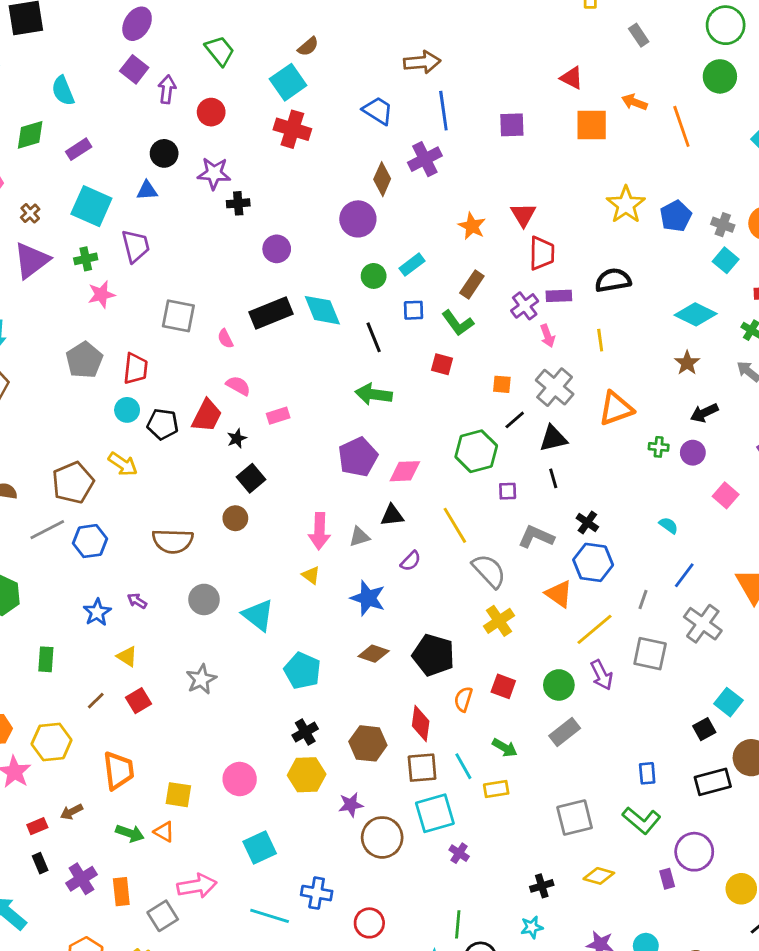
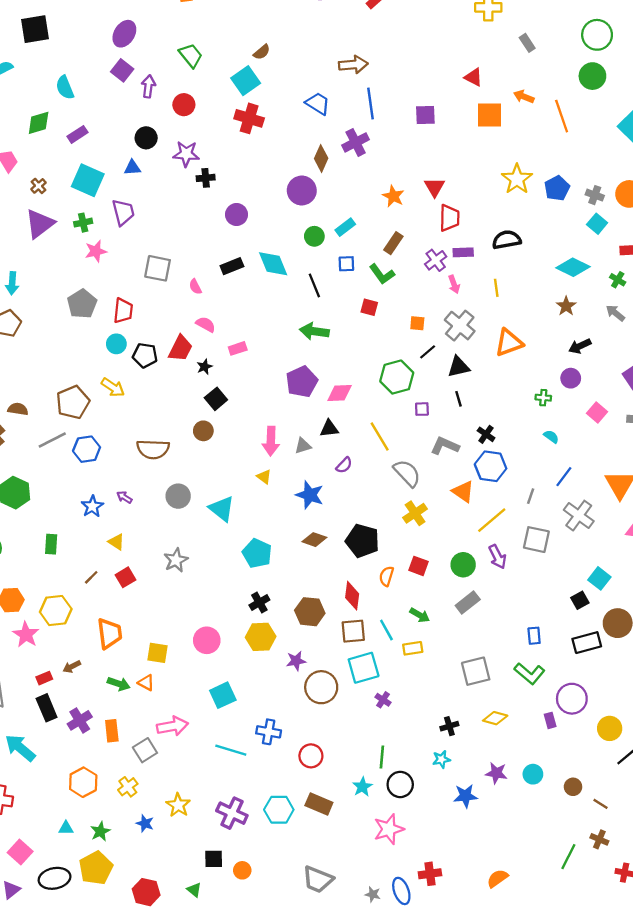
black rectangle: (271, 313) -> (232, 266), size x0.7
green cross: (659, 447) -> (543, 398), moved
black rectangle: (40, 863) -> (47, 708), size x1.6

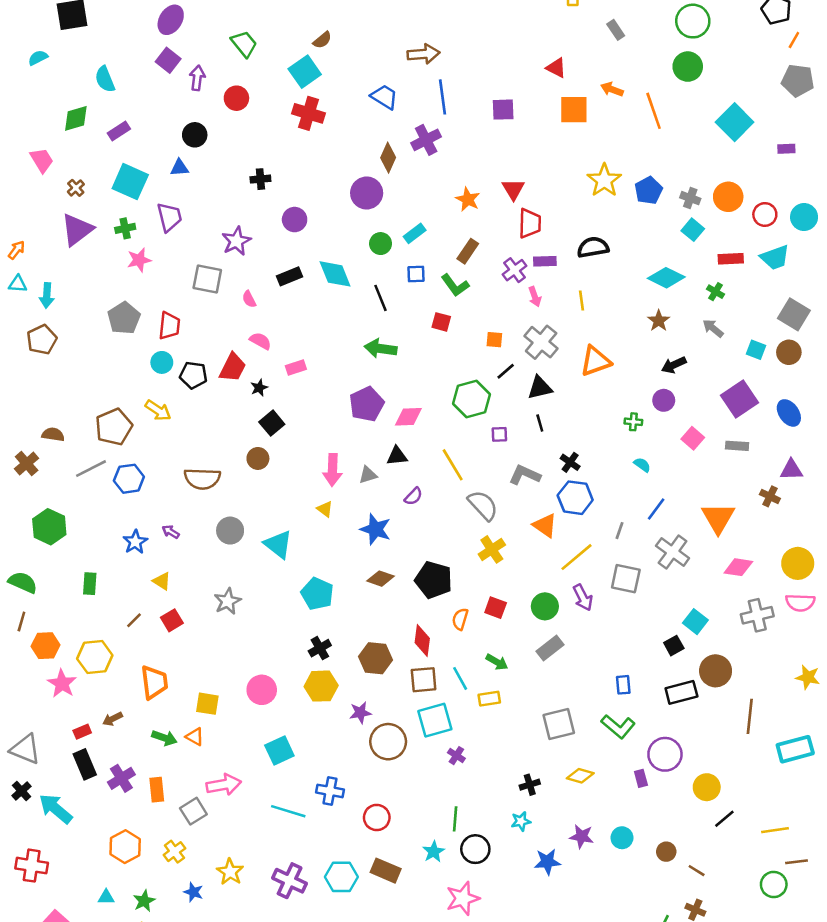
purple star: (186, 154) -> (236, 241), moved, turned -30

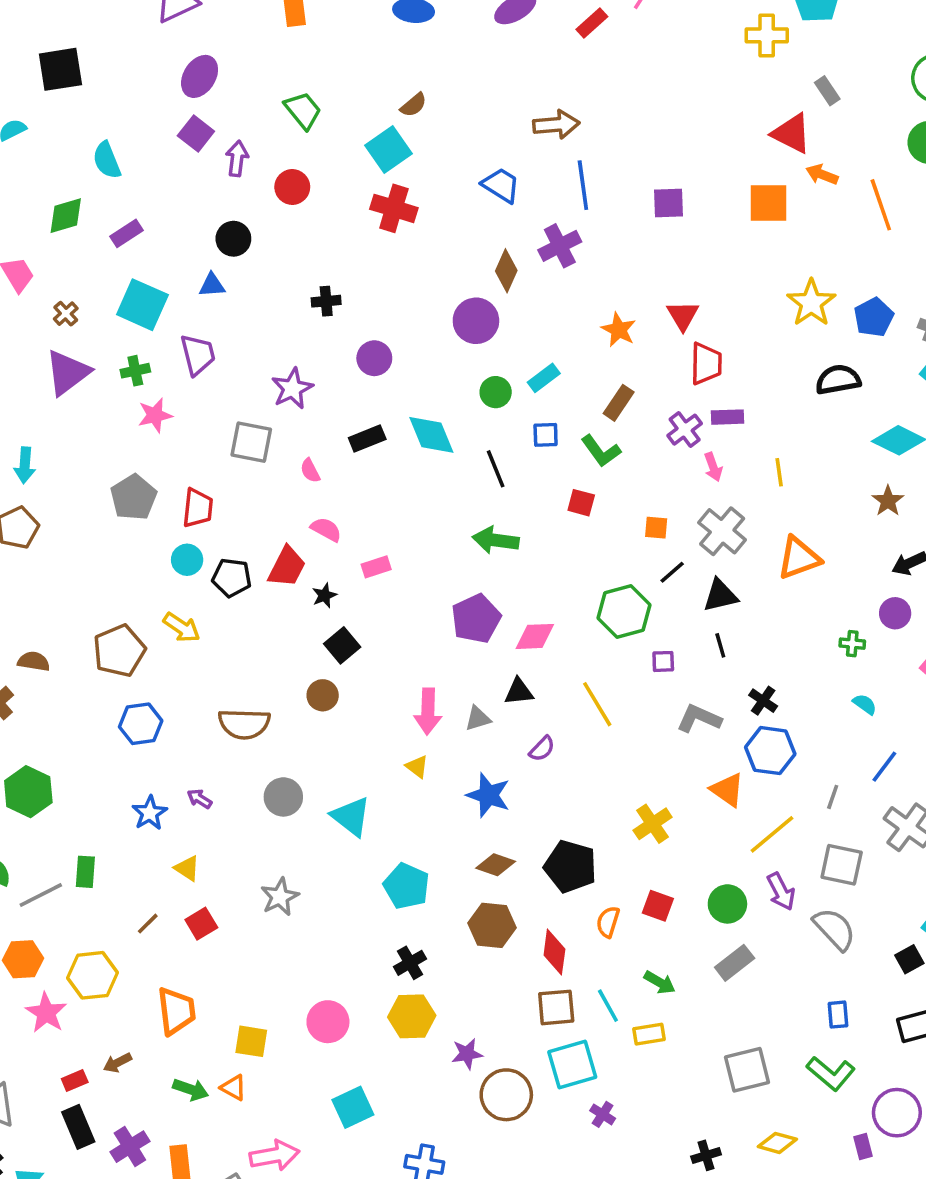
red triangle: (556, 68) -> (792, 133), moved, size x1.4
black semicircle: (593, 247) -> (838, 380), moved
gray line: (91, 469) -> (41, 895), moved
gray semicircle: (483, 505) -> (834, 929), moved
brown hexagon: (375, 658) -> (492, 925), moved

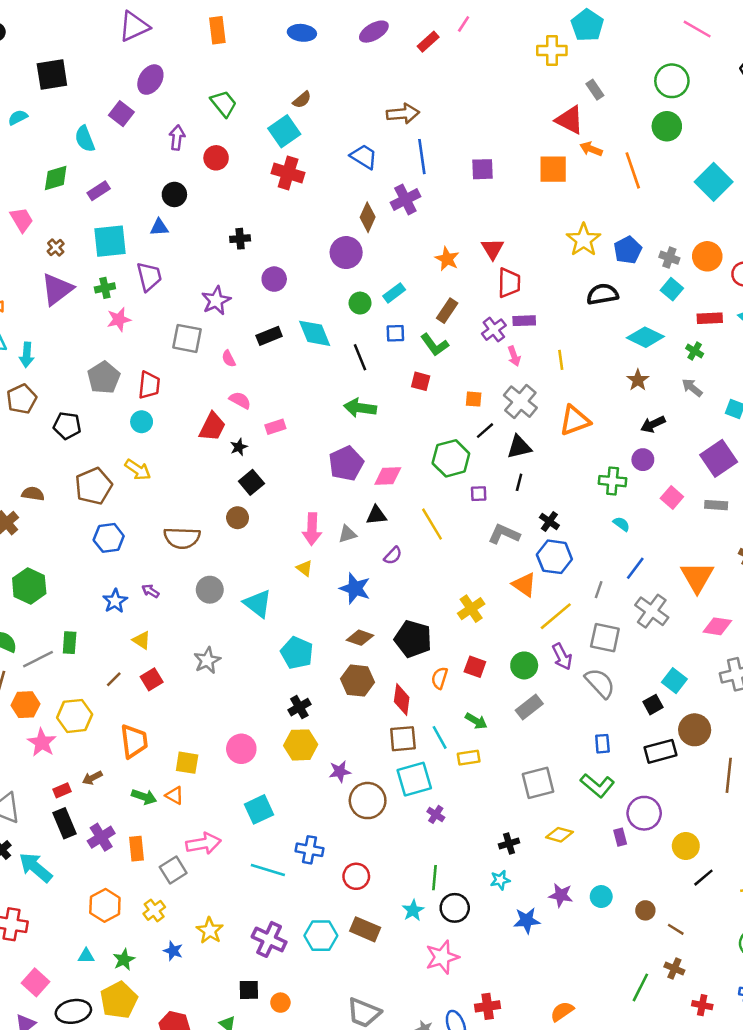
purple square: (196, 133) -> (121, 114), moved
cyan square: (142, 305) -> (110, 241), turned -30
black pentagon: (232, 578) -> (67, 426), moved
green cross: (852, 644) -> (613, 481), size x1.5
black line: (720, 645) -> (519, 482), turned 30

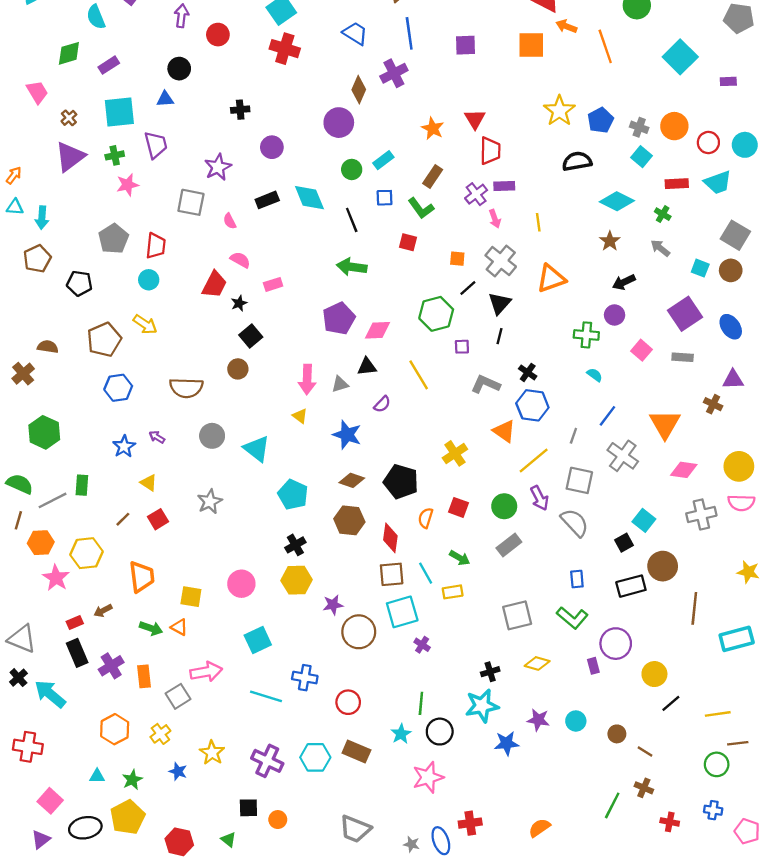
black triangle: (519, 447) -> (500, 303), turned -35
cyan star: (500, 880) -> (482, 706), size x1.8

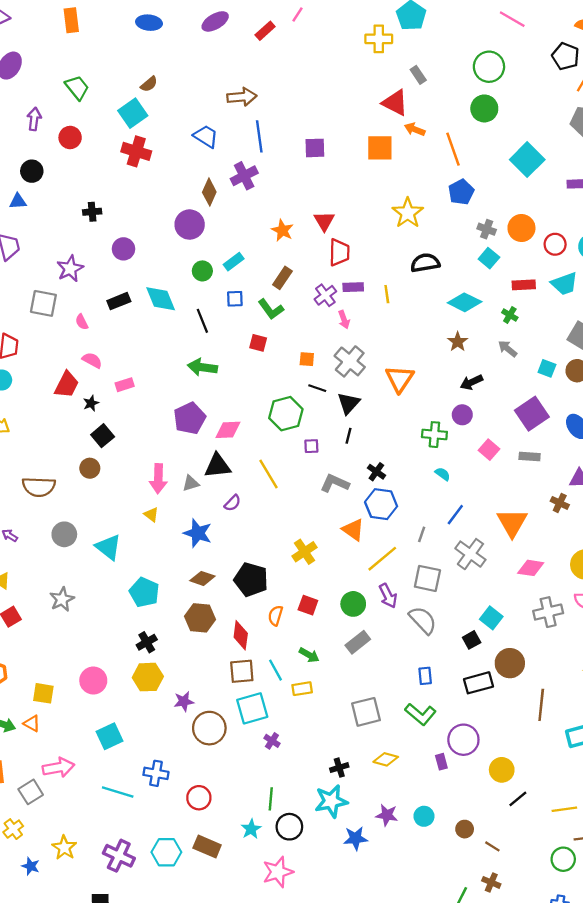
blue pentagon: (600, 120) -> (461, 192), moved
yellow line: (538, 222) -> (387, 294), moved
orange triangle: (551, 279) -> (400, 379), turned -36
black line: (468, 288) -> (317, 388), turned 60
black triangle: (367, 367) -> (217, 466), size x1.4

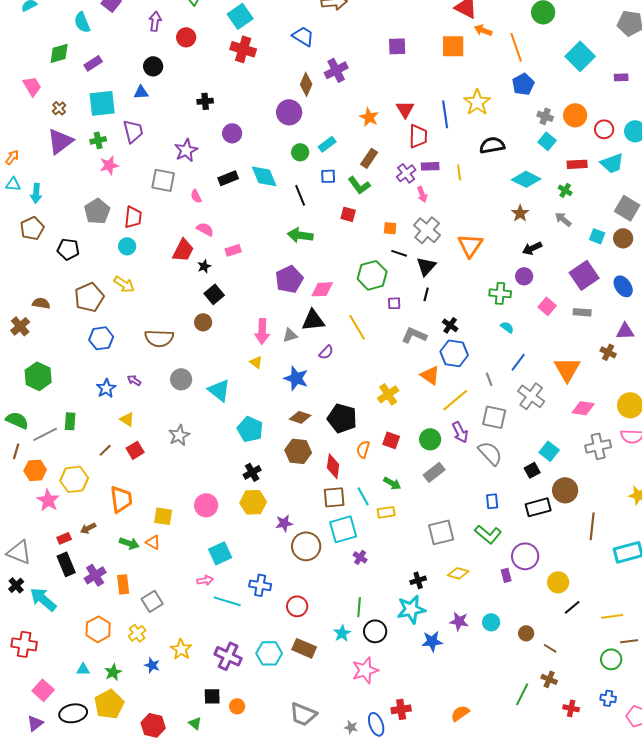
blue line: (259, 136) -> (445, 114), moved
gray line: (422, 534) -> (489, 379), turned -40
pink arrow: (58, 768) -> (205, 580), moved, size x0.6

